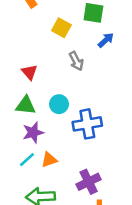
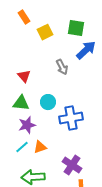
yellow square: (61, 28) -> (45, 32), moved, turned 35
blue arrow: (106, 40) -> (86, 50), size x1.5
purple cross: (89, 182) -> (72, 165), turned -30

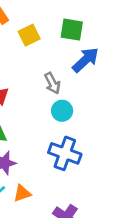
cyan circle: (48, 102) -> (62, 111), moved
blue cross: (71, 118) -> (65, 153), turned 30

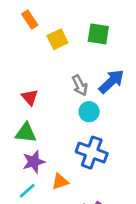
blue arrow: (85, 60) -> (111, 81), moved
orange triangle: (22, 193) -> (60, 182), moved

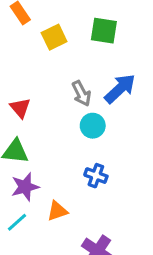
blue cross: (92, 153) -> (96, 176), size x0.6

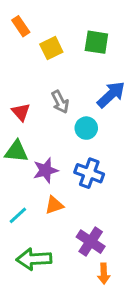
gray arrow: (81, 93) -> (60, 102), moved
blue cross: (96, 176) -> (89, 173), size x1.4
purple star: (25, 187) -> (46, 170), moved

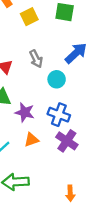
purple star: (46, 170) -> (25, 112), turned 30
purple cross: (91, 242) -> (67, 141), moved

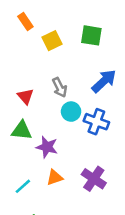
cyan circle: (57, 79) -> (71, 112), moved
blue cross: (59, 115) -> (96, 122), moved

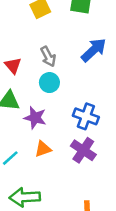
cyan circle: (71, 112) -> (49, 83), moved
blue cross: (96, 122) -> (86, 116), moved

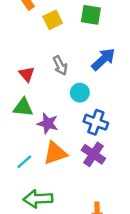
cyan circle: (49, 83) -> (80, 93), moved
orange triangle: (43, 149) -> (55, 153), size x1.5

